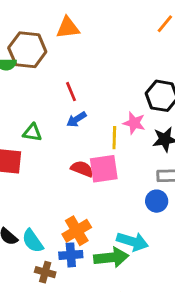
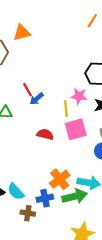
red line: (71, 92) -> (28, 90), moved
pink square: (104, 169) -> (76, 129), moved
orange cross: (77, 231) -> (60, 179), moved

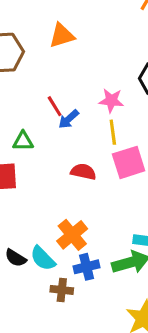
orange triangle: (22, 33) -> (62, 36), moved
pink star: (79, 96) -> (111, 101), moved
orange cross: (60, 179) -> (72, 235), moved

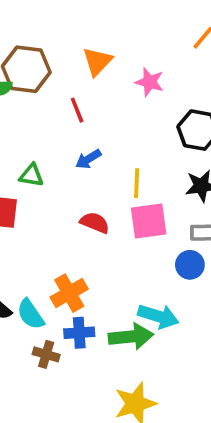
orange triangle: (62, 36) -> (97, 61), turned -40
pink star: (111, 101) -> (150, 82), moved
red line: (55, 106) -> (77, 110), moved

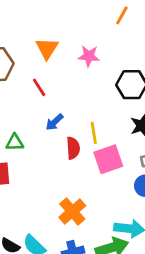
red semicircle: (95, 223) -> (73, 148), moved, turned 75
orange cross: (69, 293) -> (72, 211), moved

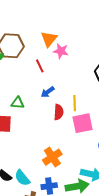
pink star: (89, 56) -> (61, 51), moved

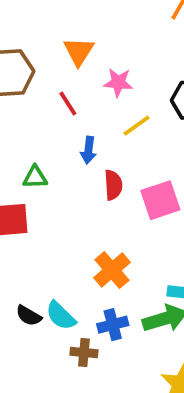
pink star: (61, 51) -> (118, 83), moved
blue arrow: (48, 92) -> (88, 150), turned -40
yellow line: (75, 103) -> (137, 126), moved, turned 63

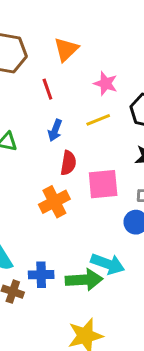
pink star: (118, 83) -> (106, 83), moved
orange cross: (112, 270) -> (54, 202), moved

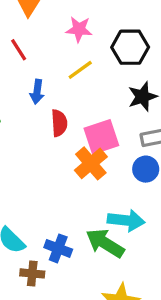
orange cross: (54, 202) -> (91, 163), moved
blue cross: (41, 275) -> (58, 248), turned 35
green arrow: (84, 280) -> (105, 243), turned -132

